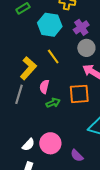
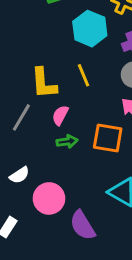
yellow L-shape: (28, 68) -> (44, 83), turned 120
white semicircle: (28, 145) -> (19, 175), moved
purple semicircle: (77, 156) -> (83, 225), size x1.5

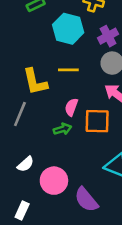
yellow line: (83, 75) -> (68, 70), turned -60
pink semicircle: (60, 115) -> (71, 107), moved

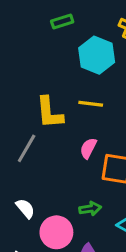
green arrow: (63, 129) -> (90, 209), moved
white semicircle: (26, 164) -> (25, 208), turned -96

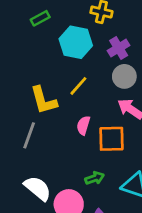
yellow line: (91, 104) -> (78, 86), turned -45
white semicircle: (25, 208) -> (38, 188), size x1.5

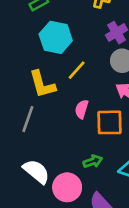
cyan hexagon: (76, 42) -> (56, 37), moved

